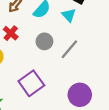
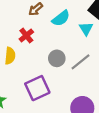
gray circle: (44, 41) -> (57, 58), moved

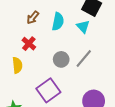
cyan semicircle: (61, 18) -> (58, 22), turned -30

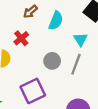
cyan triangle: (83, 27) -> (80, 39), moved
gray line: (84, 59) -> (76, 64), turned -30

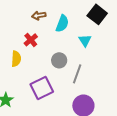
brown arrow: (30, 12) -> (39, 16), turned 32
gray line: (76, 64) -> (77, 74), moved

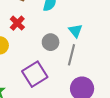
cyan triangle: (85, 40) -> (75, 31), moved

